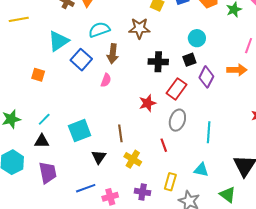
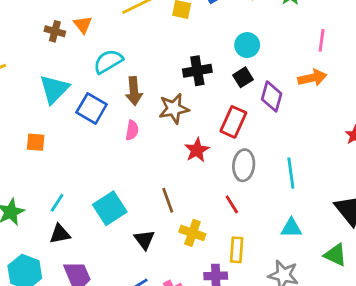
brown star: (139, 28) -> (174, 109), moved
black cross: (158, 62) -> (197, 71), moved
yellow rectangle: (170, 182) -> (237, 250), moved

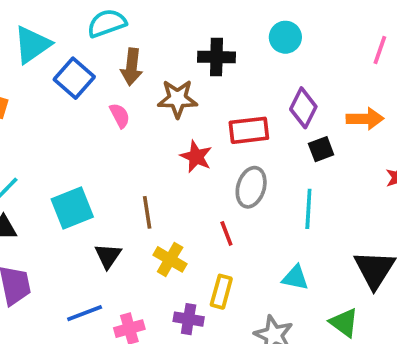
black square: (243, 77) -> (321, 149), moved
orange arrow: (312, 78) -> (365, 119), moved
red rectangle: (233, 122) -> (249, 130), turned 48
pink semicircle: (132, 130) -> (120, 116), turned -48
red star: (197, 150) -> (196, 157), turned -30

